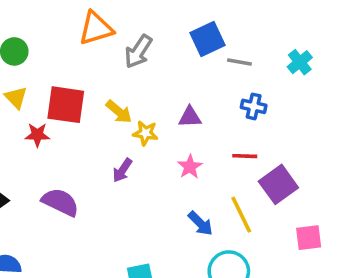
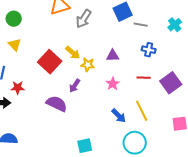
red square: (66, 105) -> (50, 62), moved, turned 35
red star: (37, 135) -> (18, 88), moved
purple square: (278, 184) -> (171, 83), moved
purple semicircle: (60, 202) -> (57, 104), moved

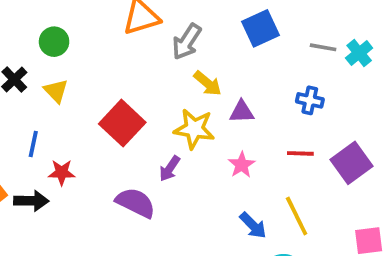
gray line: (141, 25) -> (323, 47), moved
yellow arrow: (73, 53) -> (208, 83), moved
yellow star: (88, 65) -> (194, 129), size x1.5

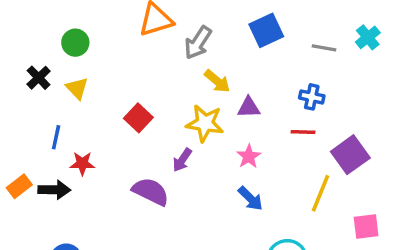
cyan cross: (359, 53) -> (368, 37), moved
red square: (122, 123) -> (138, 118), size x0.7
red line: (300, 153) -> (303, 132), moved
yellow line: (297, 216) -> (321, 193), moved, turned 48
blue arrow: (253, 225) -> (250, 199), moved

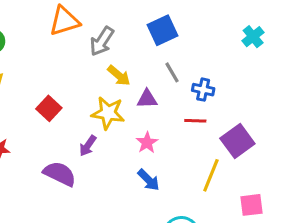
gray line: (324, 48) -> (172, 72), moved, turned 50

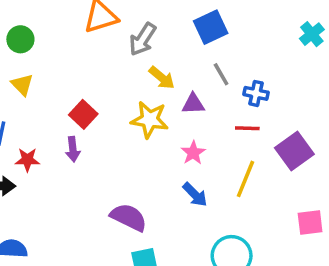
purple arrow: (88, 146) -> (73, 149), moved, turned -40
purple semicircle: (60, 174) -> (129, 217), moved
yellow line: (211, 175) -> (246, 179), moved

